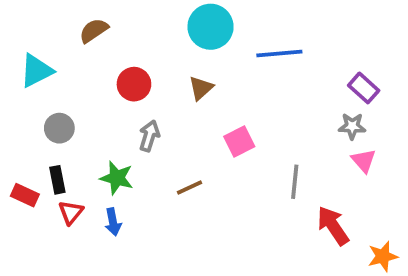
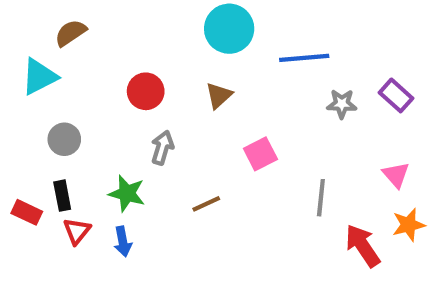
brown semicircle: (94, 31) -> (71, 33), moved
gray star: (352, 126) -> (342, 104), moved
orange star: (383, 256) -> (409, 225), moved

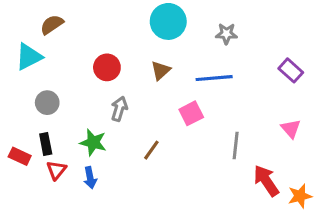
blue line: (304, 58) -> (214, 78), moved
gray star: (342, 104) -> (226, 34), moved
brown line: (206, 204) -> (151, 150), turned -30
orange star: (409, 225) -> (300, 196), moved

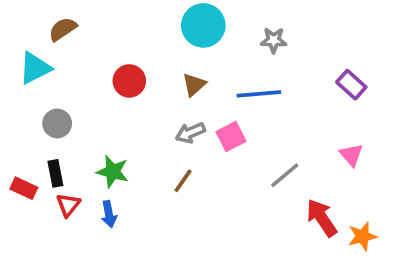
gray arrow: (119, 109) -> (190, 133), moved, turned -130
gray line: (236, 145) -> (285, 175), turned 44

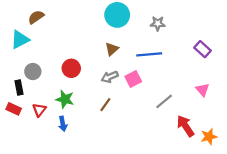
red circle: (129, 81) -> (71, 68), moved
black rectangle: (55, 173) -> (19, 88), moved
red triangle: (68, 205) -> (39, 110), moved

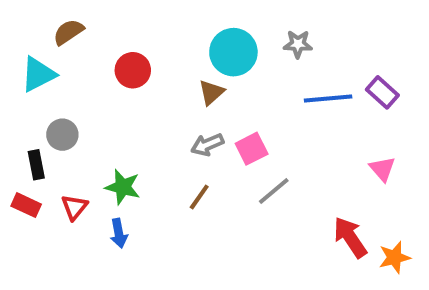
cyan circle: (117, 15) -> (233, 52), moved
blue line: (149, 54) -> (328, 98), moved
red circle: (71, 68) -> (133, 70), moved
gray line: (164, 101) -> (274, 191), moved

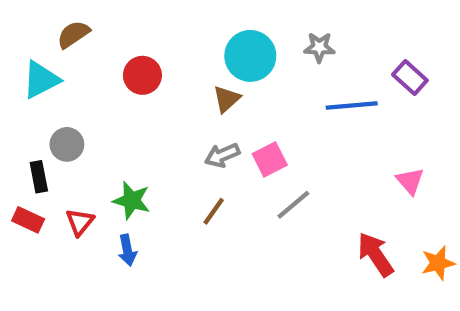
purple rectangle: (382, 92) -> (410, 77), moved
orange star: (394, 257) -> (438, 263), moved

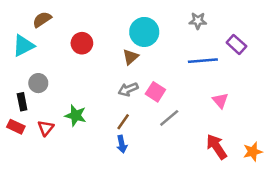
gray star: (319, 47) -> (198, 21), moved
pink square: (270, 159) -> (155, 92), turned -30
pink triangle: (410, 181) -> (220, 101), moved
blue arrow: (127, 250) -> (122, 144), moved

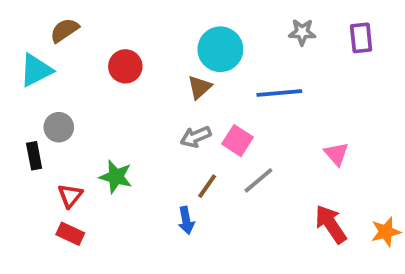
purple rectangle: (236, 44) -> (361, 38), moved, turned 42
blue line: (203, 61) -> (279, 93), moved
brown line: (123, 122) -> (207, 186), moved
red rectangle: (16, 127) -> (70, 234), moved

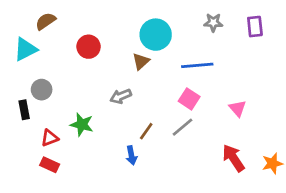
gray arrow: (196, 137) -> (121, 96), moved
pink square: (238, 141) -> (189, 99), moved
red triangle: (70, 196) -> (50, 138), turned 30

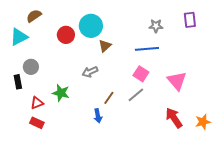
gray star: (213, 22) -> (156, 26), moved
cyan circle: (156, 35) -> (91, 26), moved
pink triangle: (237, 108) -> (177, 81), size x1.5

